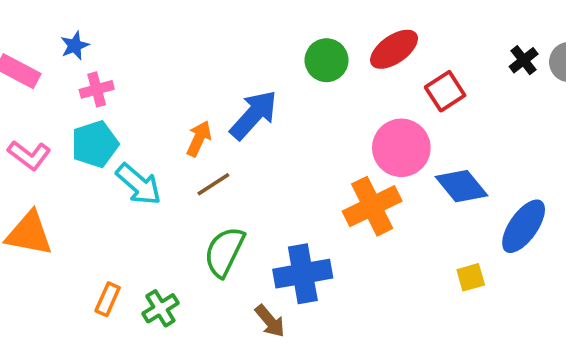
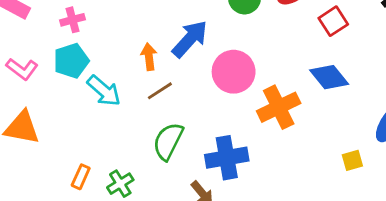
orange arrow: (199, 139) -> (149, 57), turned -32
pink circle: (401, 148) -> (234, 72), moved
blue diamond: (462, 186) -> (329, 77), moved

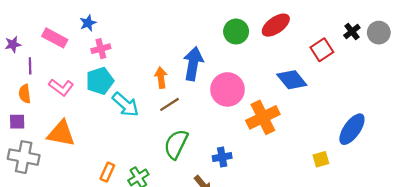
red square: (333, 21) -> (322, 50), moved
blue arrow: (190, 39) -> (193, 64), turned -32
blue diamond: (329, 77) -> (292, 80), moved
blue cross: (227, 158) -> (222, 157), size x0.6

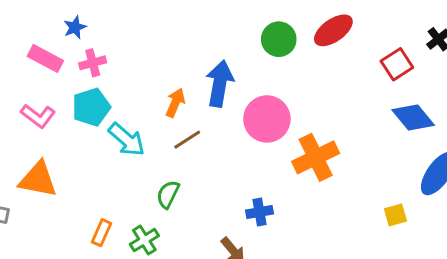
pink rectangle: (55, 38) -> (45, 58), moved
orange arrow: (161, 78) -> (175, 103), turned 30
blue diamond: (292, 80) -> (413, 117), moved
green semicircle: (176, 144) -> (168, 194), moved, size x0.7

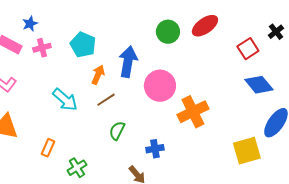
cyan pentagon: (91, 107) -> (83, 45), moved, turned -30
green semicircle: (168, 194) -> (117, 131), moved
yellow square: (395, 215) -> (247, 151), size x1.8
orange rectangle: (102, 233) -> (48, 148), moved

